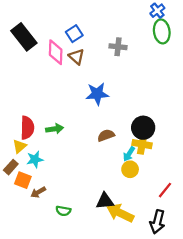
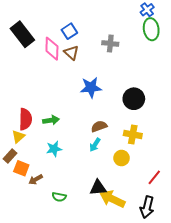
black circle: (143, 128) -> (134, 99), moved
cyan arrow: (129, 154) -> (95, 145), moved
cyan star: (35, 159) -> (54, 149), moved

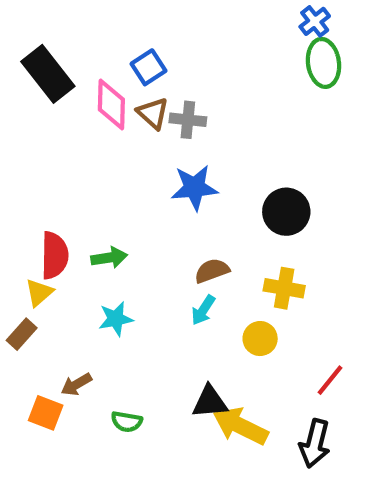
gray cross: (110, 43) -> (188, 120), moved
orange square: (21, 168) -> (46, 413), moved

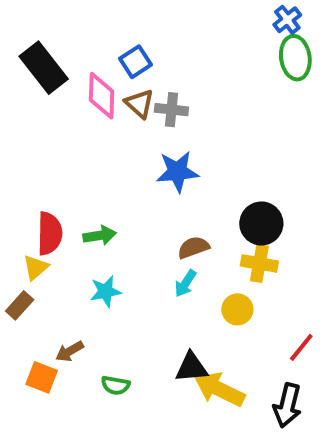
black circle: (286, 212) -> (261, 223), moved

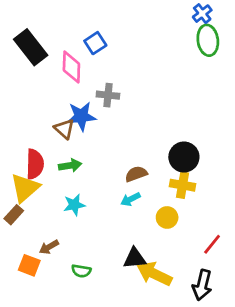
brown triangle: (139, 104) -> (64, 129), moved
gray cross: (171, 110) -> (108, 95), moved
blue star: (177, 172) -> (81, 116), moved
yellow triangle: (36, 267) -> (25, 188), size x1.6
cyan arrow: (185, 283) -> (130, 199), turned 30

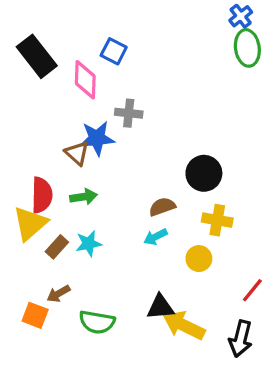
blue square: (95, 43) -> (114, 51), turned -30
black circle: (184, 157) -> (204, 173), moved
brown rectangle: (14, 215) -> (57, 247), moved
green semicircle: (81, 271) -> (97, 322), size x1.5

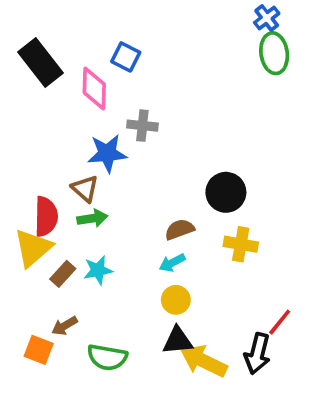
brown triangle: (77, 153) -> (85, 189), moved
yellow circle: (199, 259) -> (176, 300), moved
black arrow: (241, 339) -> (257, 354), moved

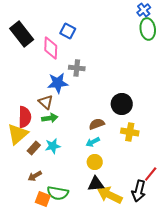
orange square: (39, 350) -> (43, 199), moved

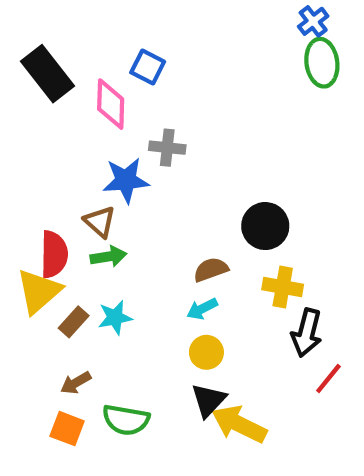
black triangle: (96, 184) -> (209, 400), turned -42
black arrow: (139, 191) -> (307, 333), moved
orange square: (43, 199) -> (67, 429), moved

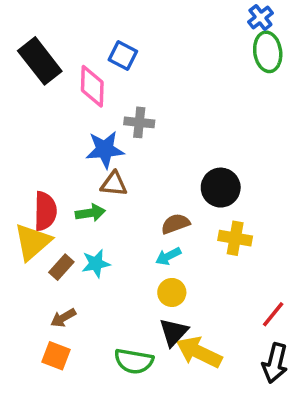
brown triangle: (100, 222) -> (114, 184), moved, turned -36
black arrow: (307, 333) -> (275, 363), moved
green semicircle: (126, 420) -> (134, 361), moved

